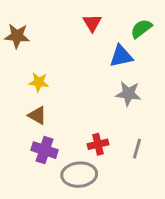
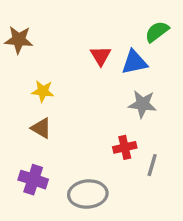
red triangle: (92, 23) -> (101, 56), moved
red cross: (98, 144) -> (125, 147), moved
purple cross: (45, 150) -> (33, 180), moved

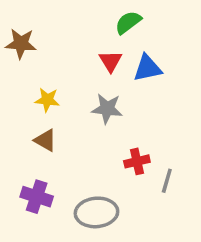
green semicircle: (157, 32) -> (128, 22), moved
gray star: (142, 104) -> (107, 109), moved

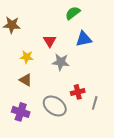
red triangle: (111, 61) -> (50, 41), moved
gray ellipse: (96, 212) -> (55, 106), moved, turned 40

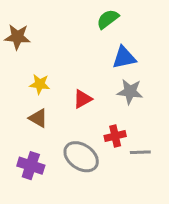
red triangle: (50, 41) -> (83, 99), moved, turned 32
gray star: (61, 62) -> (130, 92), moved
gray line: (95, 103) -> (140, 152), turned 72

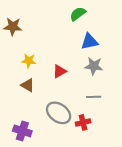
red cross: (115, 136) -> (83, 122), moved
gray line: (140, 152) -> (94, 97), moved
purple cross: (31, 166) -> (22, 131), moved

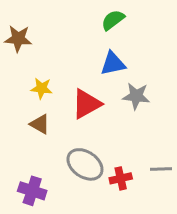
blue triangle: (89, 42) -> (113, 63), moved
red triangle: (60, 71) -> (86, 104), size x1.5
gray line: (94, 97) -> (161, 169), moved

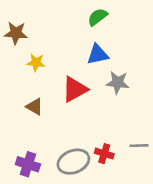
yellow star: (41, 88) -> (36, 62), moved
gray ellipse: (85, 164) -> (73, 162), moved, turned -56
red cross: (121, 178) -> (104, 154), turned 30

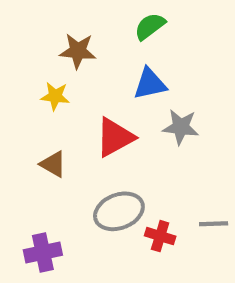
brown star: (16, 33) -> (78, 51), moved
gray ellipse: (73, 162) -> (119, 211), moved
purple cross: (28, 164) -> (43, 252), turned -30

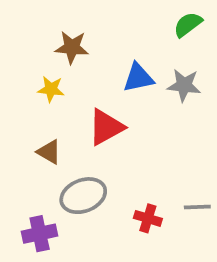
green semicircle: (150, 26) -> (188, 24), moved
gray star: (181, 127) -> (184, 85), moved
gray ellipse: (119, 211) -> (83, 196), moved

